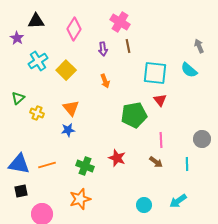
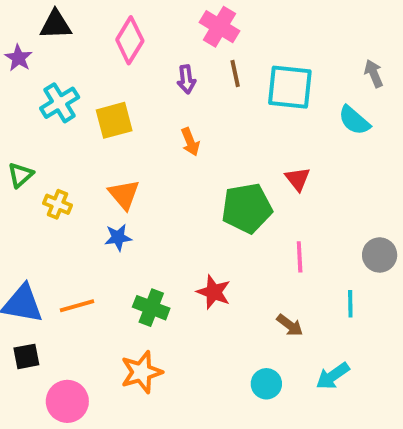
yellow square: (66, 70) -> (114, 120), turned 30
cyan square: (155, 73) -> (290, 87), moved
brown arrow: (156, 162) -> (290, 325), moved

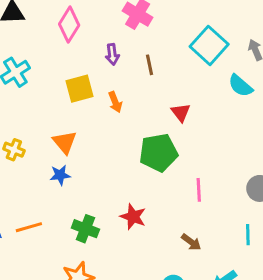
brown line: (235, 73) -> (150, 65), moved
cyan square: (290, 87) -> (209, 45), moved, turned 36
yellow square: (114, 120) -> (79, 89), moved
red triangle: (298, 179) -> (181, 112), moved
cyan line: (350, 304) -> (248, 235), moved

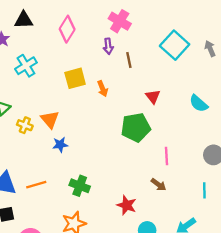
purple arrow: (112, 54) -> (108, 46), moved
cyan semicircle: (240, 86) -> (199, 103), moved
orange triangle: (65, 142) -> (50, 119), moved
red star: (133, 217) -> (127, 205), moved
brown arrow: (191, 242) -> (159, 185), moved

